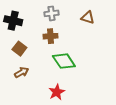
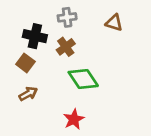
black cross: (13, 21) -> (35, 36), moved
brown cross: (50, 36) -> (66, 47), turned -32

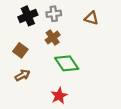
black cross: (35, 36) -> (28, 16), moved, turned -36

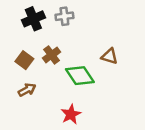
brown triangle: (91, 18) -> (110, 56), moved
brown cross: (53, 37) -> (52, 55), moved

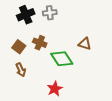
brown cross: (52, 55) -> (40, 43), turned -32
brown arrow: (27, 90) -> (21, 70), turned 96

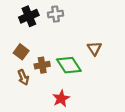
brown cross: (40, 43) -> (42, 65), moved, turned -32
brown triangle: (85, 44) -> (94, 48), turned 40

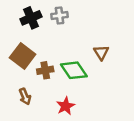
brown square: (21, 52) -> (23, 56), size x1.5
brown arrow: (23, 77) -> (25, 97), moved

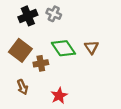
gray cross: (60, 15) -> (54, 14), turned 32
green diamond: (74, 70) -> (63, 48), moved

